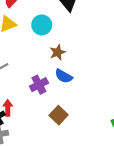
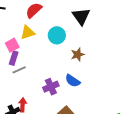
brown star: (58, 52) -> (78, 55), moved

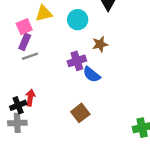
purple cross: (51, 87) -> (77, 61), moved

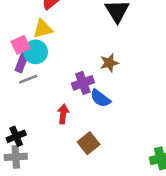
cyan circle: (78, 20) -> (36, 52), moved
red arrow: (30, 98) -> (63, 114), moved

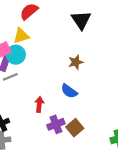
purple cross: (83, 83) -> (56, 124), moved
brown square: (89, 143) -> (75, 128), moved

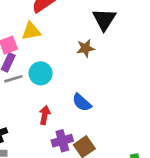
cyan circle: (16, 55) -> (41, 73), moved
brown star: (76, 62) -> (86, 48), moved

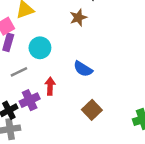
gray line: (13, 79) -> (19, 72), moved
purple cross: (62, 141) -> (30, 100), moved

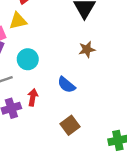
brown star: (78, 18) -> (87, 49), moved

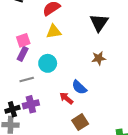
yellow triangle: (18, 21) -> (54, 32), moved
red arrow: (33, 97) -> (66, 98), moved, turned -64

